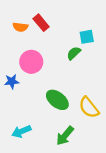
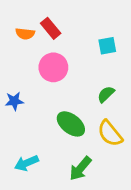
green semicircle: (74, 53) -> (106, 94), moved
pink circle: (31, 62) -> (53, 67), moved

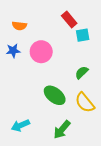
red rectangle: (51, 28) -> (69, 20), moved
blue star: (14, 101) -> (13, 51), moved

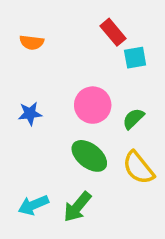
blue star: (13, 51) -> (30, 114), moved
pink circle: (41, 52) -> (93, 105), moved
green arrow: (62, 130) -> (77, 207), moved

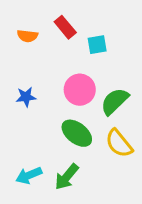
red rectangle: (113, 32) -> (65, 27), moved
cyan square: (135, 58) -> (97, 45), moved
green semicircle: (133, 119) -> (115, 101), size x1.5

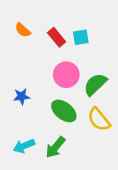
red rectangle: (65, 27) -> (57, 37), moved
orange semicircle: (27, 36) -> (23, 30), turned 35
blue star: (26, 97) -> (22, 96), moved

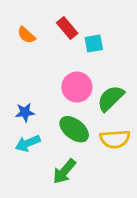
red rectangle: (57, 37) -> (67, 28), moved
yellow semicircle: (99, 119) -> (115, 139), turned -55
cyan arrow: (24, 146) -> (28, 143), moved

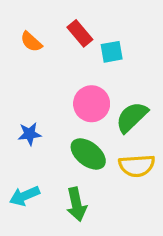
cyan arrow: (28, 143) -> (25, 196), moved
green arrow: (64, 171) -> (76, 204), turned -52

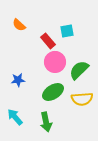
red rectangle: (80, 33) -> (48, 41), moved
green ellipse: (88, 154) -> (53, 92), turned -70
cyan arrow: (25, 196) -> (15, 117), turned 72

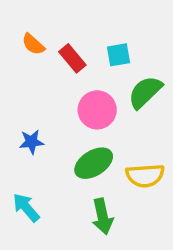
red rectangle: (48, 41) -> (72, 58), moved
green semicircle: (79, 70) -> (145, 92), moved
green arrow: (46, 122) -> (102, 216), moved

